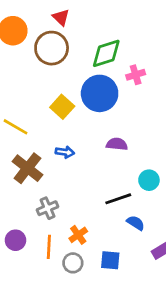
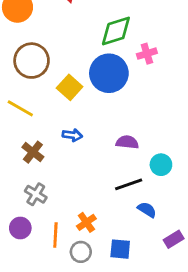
brown circle: (52, 48) -> (32, 61), moved
purple semicircle: (117, 144) -> (127, 142), moved
brown cross: (27, 168) -> (33, 152), size x0.7
gray cross: (48, 208) -> (36, 194), moved, turned -35

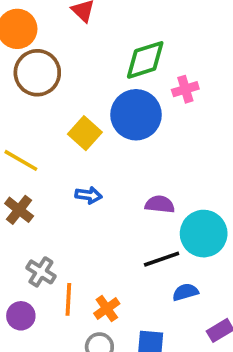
brown circle: (32, 61) -> (37, 73), moved
brown cross: (33, 152) -> (19, 210), moved
cyan circle: (161, 165) -> (204, 234), size x1.6
blue semicircle: (147, 210) -> (185, 292), turned -48
orange line: (55, 235) -> (68, 299), moved

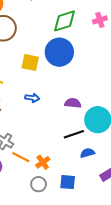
pink cross: (185, 89) -> (100, 20), moved
yellow square: (85, 133) -> (30, 63), turned -30
orange line: (68, 299) -> (21, 157), turned -66

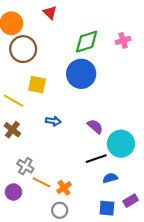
yellow square: (30, 63) -> (37, 85), moved
purple semicircle: (73, 103) -> (95, 126), turned 35
blue square: (68, 182) -> (107, 208), moved

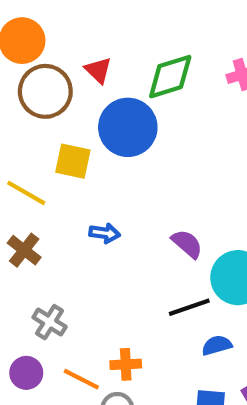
red triangle: (50, 13) -> (98, 70), moved
blue circle: (81, 74) -> (128, 127), moved
orange line: (41, 182) -> (81, 379), moved
orange cross: (64, 188) -> (126, 364), turned 32

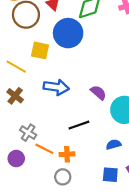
blue arrow: (105, 233) -> (56, 87), size x1.6
black line: (189, 307) -> (79, 125), moved
orange line: (81, 379) -> (44, 149), moved

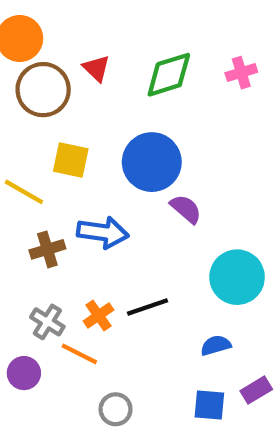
blue circle: (68, 33) -> (152, 162), moved
purple semicircle: (98, 93) -> (186, 209), moved
brown cross: (15, 96) -> (47, 249), moved, turned 35
orange cross: (67, 154) -> (99, 315), moved, turned -32

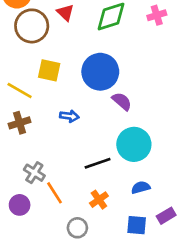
blue arrow: (103, 232) -> (69, 116), size x0.6
brown cross: (47, 249) -> (20, 123), moved
cyan circle: (237, 277) -> (134, 144), moved
orange cross: (99, 315) -> (99, 200), moved
orange line: (79, 354) -> (55, 193), turned 30

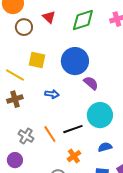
brown circle: (32, 26) -> (24, 27), size x0.7
orange line: (55, 193) -> (50, 134), moved

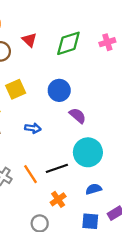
yellow square: (37, 60) -> (16, 89), turned -36
blue circle: (75, 61) -> (59, 90), size x0.7

